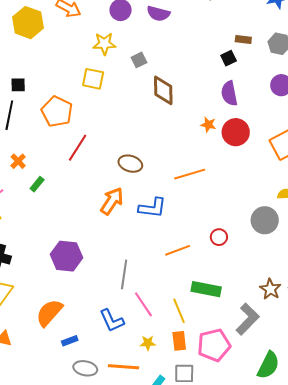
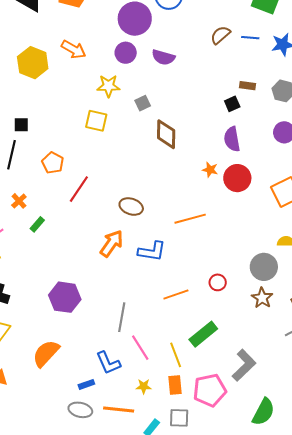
orange pentagon: (57, 112) -> (53, 163), moved, size x0.7
green rectangle: (206, 289) -> (203, 334), turned -52
brown star: (270, 289) -> (262, 298), moved
blue rectangle: (70, 341) -> (86, 384), moved

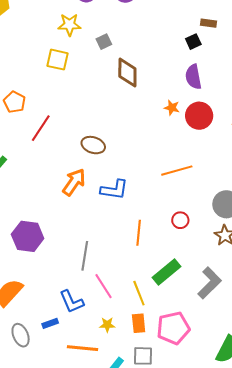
orange line: (190, 219) -> (177, 171), moved
orange line: (176, 295) -> (139, 233), turned -65
gray L-shape: (244, 365) -> (210, 283), moved
gray ellipse: (80, 410) -> (21, 335), moved, turned 55

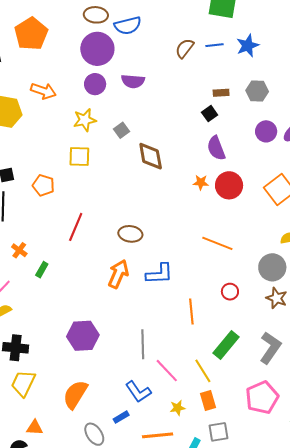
orange pentagon: (14, 102) -> (43, 185), moved
orange line: (177, 171) -> (217, 243), turned 48
pink pentagon: (173, 328) -> (262, 397), moved

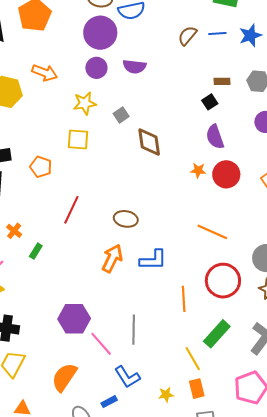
red circle: (230, 292) -> (223, 281), size x2.0
pink line: (167, 371) -> (101, 344), moved

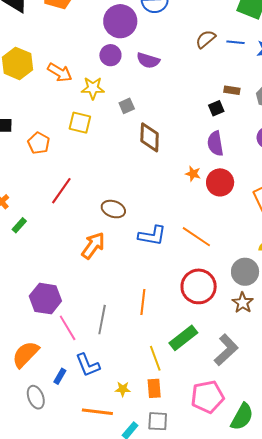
orange arrow: (45, 73) -> (60, 72), moved
blue L-shape: (153, 260) -> (152, 236), moved
orange line: (184, 299) -> (143, 302), moved
blue rectangle: (109, 402) -> (60, 376), moved, turned -42

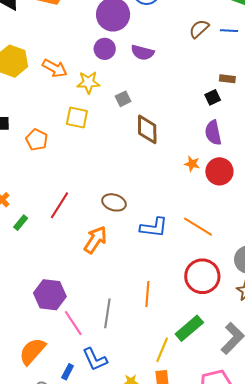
red line: (61, 191) -> (59, 205), moved
yellow line: (155, 358) -> (162, 350), turned 45

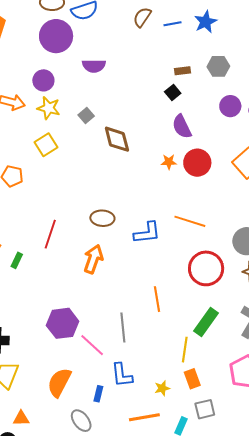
brown semicircle: (199, 29) -> (142, 17), moved
purple circle: (105, 49) -> (43, 80), moved
yellow star: (88, 82) -> (49, 108), turned 30
yellow square: (77, 118) -> (46, 145), turned -30
blue L-shape: (95, 359) -> (122, 375), turned 32

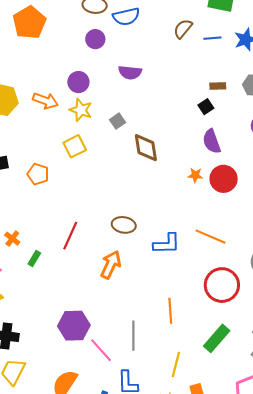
purple circle: (56, 36) -> (95, 39), size x0.6
yellow line: (185, 350) -> (176, 364), moved

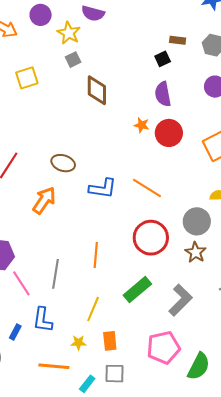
yellow star: (81, 110) -> (69, 33), moved

